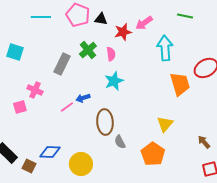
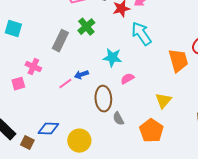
cyan arrow: (165, 48) -> (141, 34), moved, turned -30
pink semicircle: (111, 54) -> (127, 79), moved, turned -112
cyan star: (114, 81) -> (112, 58), turned 30

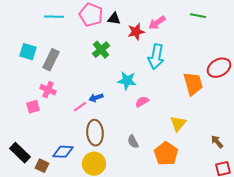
cyan arrow: (141, 34) -> (156, 57), turned -135
gray rectangle: (60, 41) -> (51, 60), moved
brown ellipse: (103, 99) -> (95, 133), moved

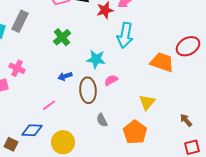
green cross: (101, 50) -> (62, 37), moved
gray rectangle: (51, 60) -> (20, 21), moved
orange trapezoid: (193, 84) -> (162, 62), turned -55
pink line: (80, 107) -> (49, 105), moved
brown ellipse: (95, 133) -> (88, 90), moved

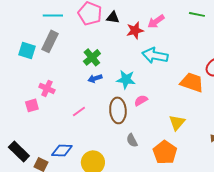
cyan arrow: (125, 35) -> (155, 55), turned 90
blue arrow: (65, 76) -> (95, 78), moved
pink line: (49, 105) -> (79, 111), moved

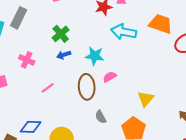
orange trapezoid: (192, 82) -> (161, 24), moved
pink cross: (47, 88) -> (27, 60), moved

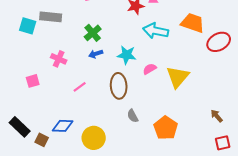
gray rectangle: (19, 18) -> (51, 17), turned 70
pink semicircle: (110, 77) -> (150, 69), moved
yellow triangle: (146, 99) -> (178, 77), moved, size x1.4

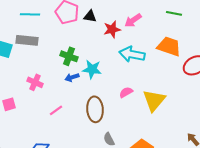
green cross: (93, 33) -> (69, 56), turned -30
cyan star: (127, 55) -> (92, 69), moved

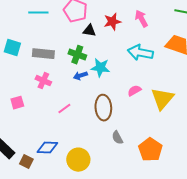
black triangle: (90, 16) -> (89, 31), moved
pink arrow: (133, 20) -> (141, 19), turned 96
red star: (112, 29) -> (112, 22), moved
gray rectangle: (27, 40) -> (43, 54), moved

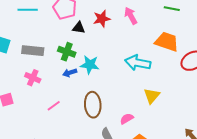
cyan arrow: (140, 53) -> (138, 63), moved
pink semicircle: (134, 91) -> (127, 119), moved
yellow triangle: (162, 99) -> (152, 96), size x0.7

